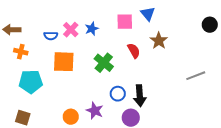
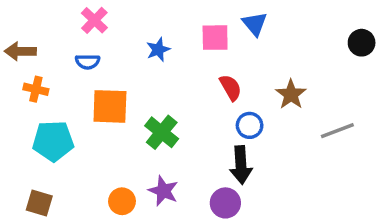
pink cross: (71, 30) -> (94, 20), moved
brown star: (159, 41) -> (291, 94), moved
green cross: (104, 63) -> (162, 132), moved
blue circle: (118, 94) -> (250, 125), moved

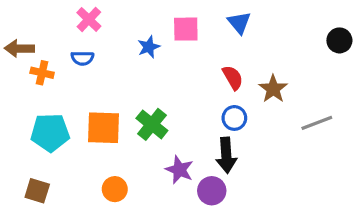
pink square: (215, 38) -> (186, 29), moved
red semicircle: (231, 88) -> (233, 78), moved
orange cross: (36, 89) -> (42, 73), moved
orange square: (110, 106) -> (103, 128), moved
purple star: (163, 191) -> (179, 170), moved

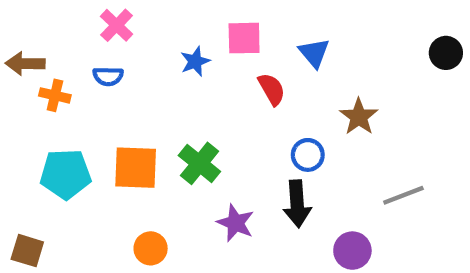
blue triangle: (239, 23) -> (314, 53), moved
red semicircle: (233, 78) -> (272, 89), moved
gray line: (317, 123) -> (403, 195), moved
brown square: (37, 191) -> (27, 251), moved
purple circle: (212, 191) -> (352, 251), moved

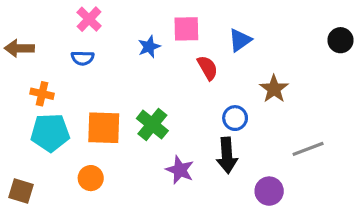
blue triangle: (314, 53) -> (240, 40), turned 35
orange cross: (55, 95) -> (42, 94), moved
orange circle: (151, 248) -> (91, 178), moved

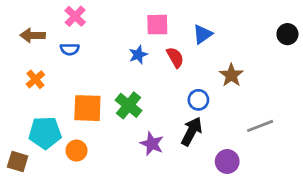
blue star: (149, 47) -> (138, 55), moved
brown arrow: (19, 48) -> (33, 35), moved
orange cross: (42, 94) -> (35, 79), turned 36
cyan pentagon: (50, 133) -> (45, 133), moved
black arrow: (227, 155) -> (192, 131), turned -148

